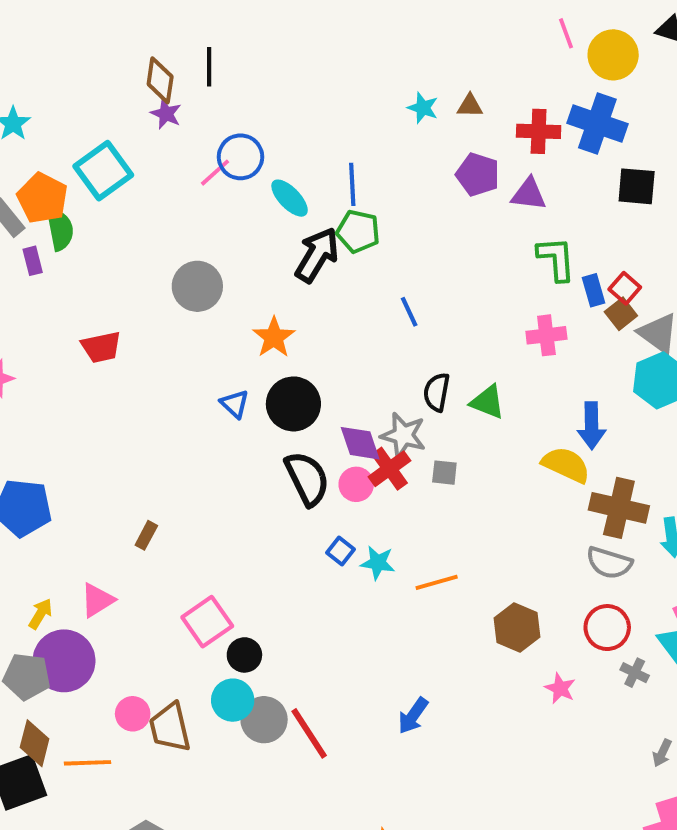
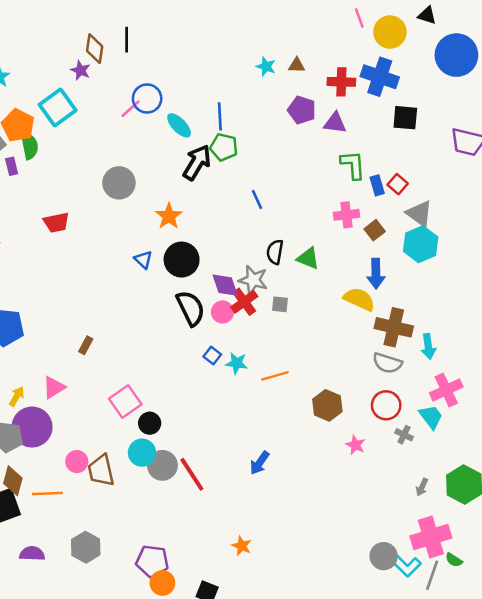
purple star: (166, 114) -> (81, 70), moved
brown square: (621, 314) -> (375, 230), moved

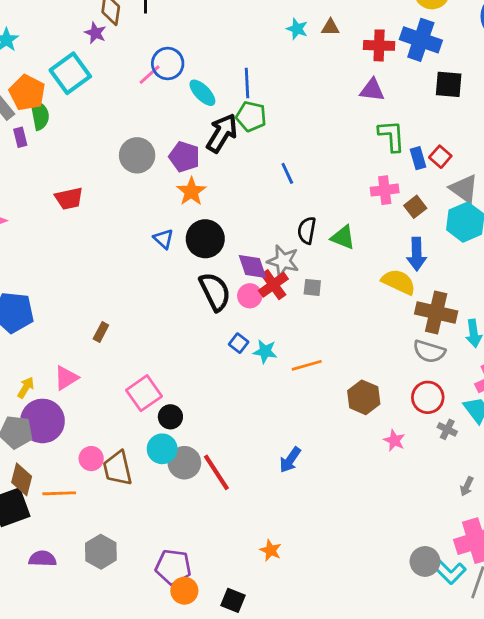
purple pentagon: (302, 110) -> (184, 157), moved

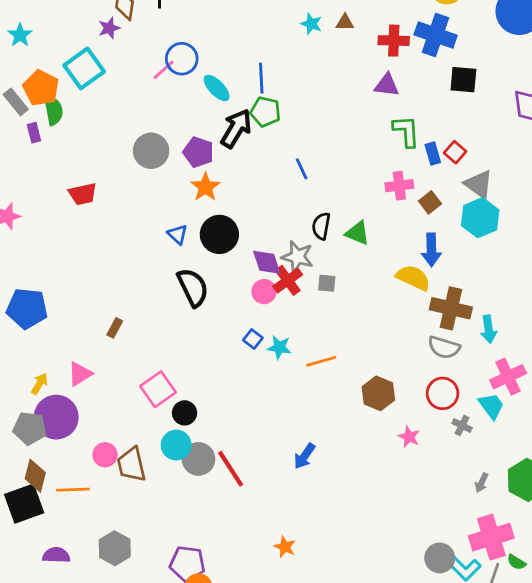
purple star: (95, 33) -> (109, 28), turned 30
black semicircle: (215, 292) -> (193, 287), moved

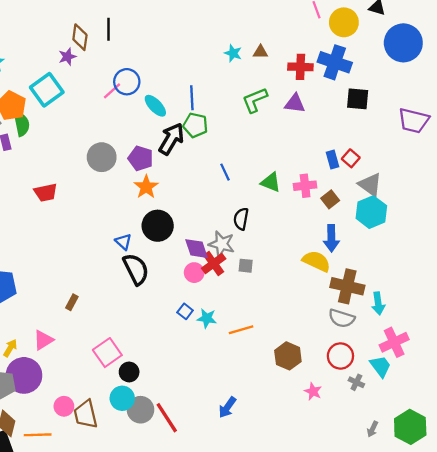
green L-shape: (406, 131) -> (255, 100), moved, turned -108
green triangle: (357, 233) -> (271, 182), moved
blue triangle: (178, 234) -> (123, 242), moved

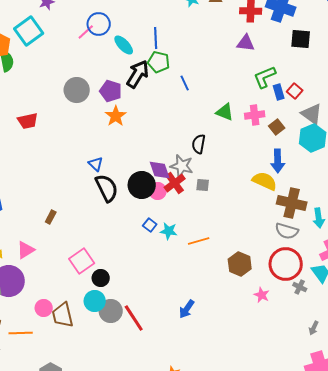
green L-shape: (255, 100) -> (265, 77), moved
blue line: (225, 172) -> (185, 83), moved
black circle: (158, 226) -> (142, 185), moved
red circle: (340, 356) -> (286, 264), size x1.4

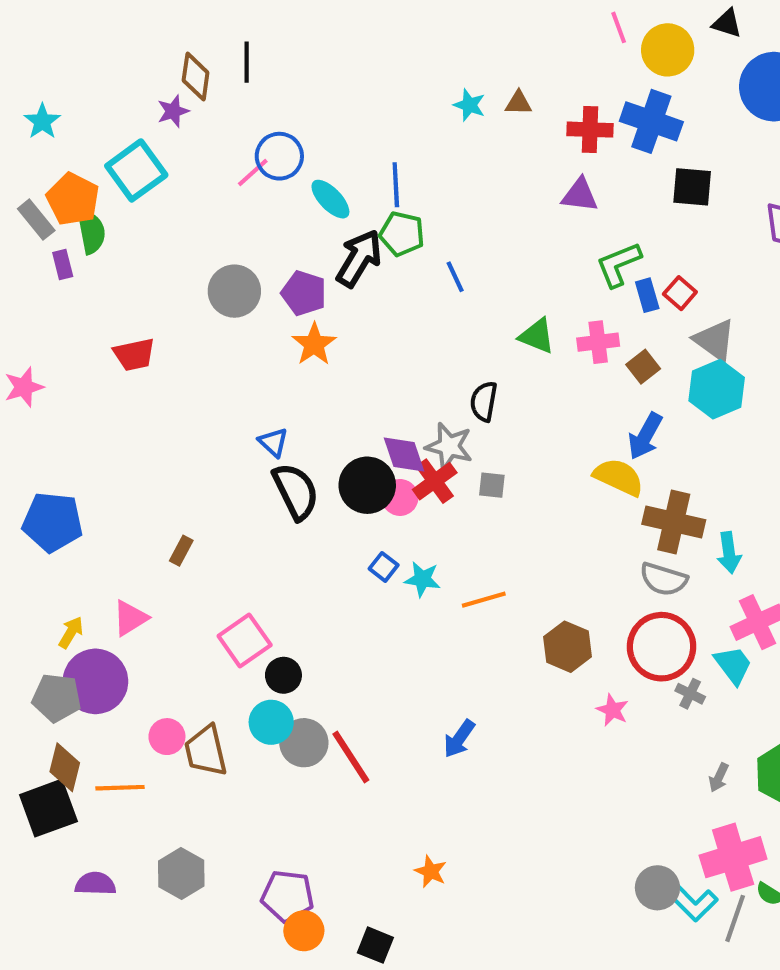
blue arrow: (278, 161) -> (645, 436), turned 30

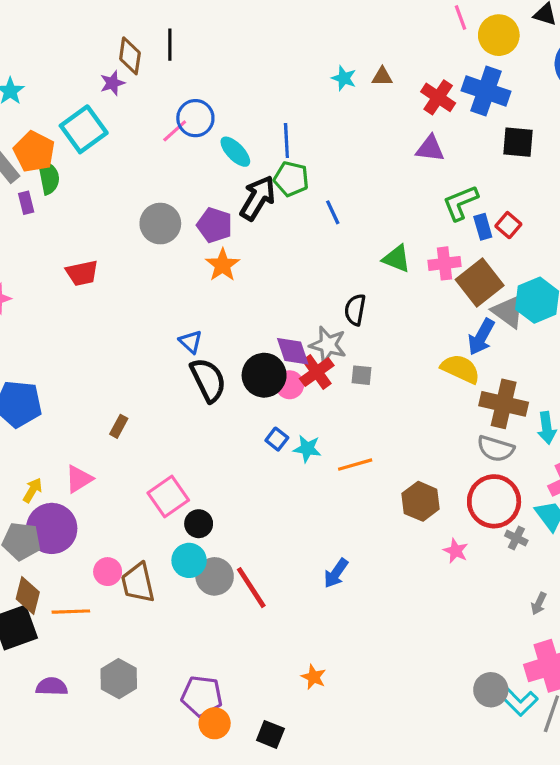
red cross: (590, 130) -> (438, 97), turned 32
gray triangle: (715, 340) -> (508, 311), moved
brown square: (643, 367) -> (480, 283), size x1.8

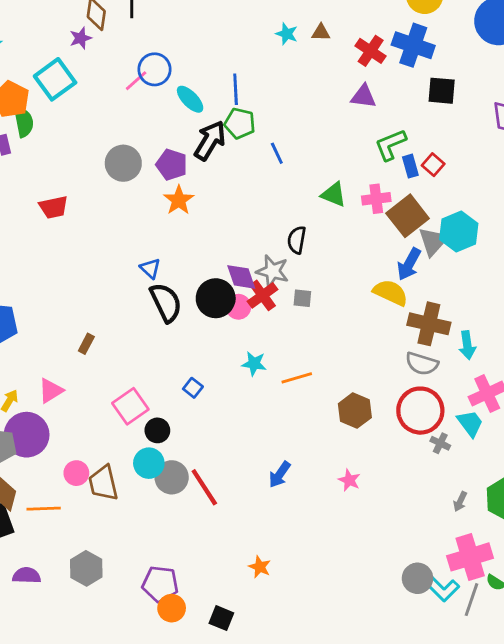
gray triangle: (508, 311) -> (433, 241), turned 36
blue square: (277, 439) -> (193, 388), moved
pink star: (456, 551) -> (349, 480), moved

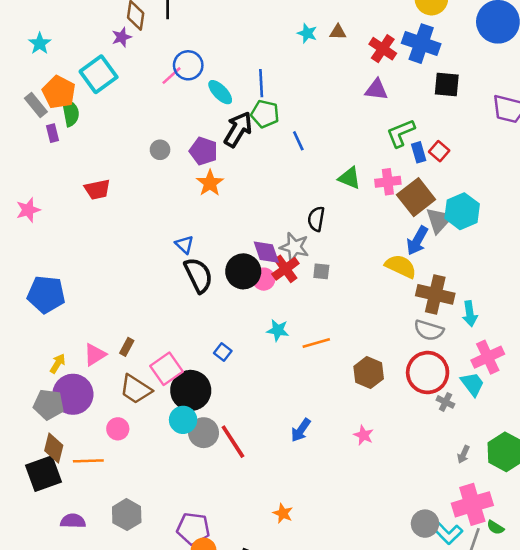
gray circle: (123, 163) -> (160, 150), size x0.6
brown rectangle: (86, 344) -> (127, 347), moved
black circle: (157, 430) -> (191, 390), size x1.8
brown trapezoid: (103, 483) -> (136, 389), moved, turned -44

